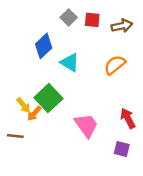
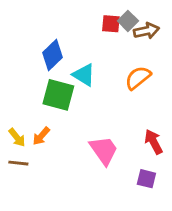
gray square: (69, 17) -> (128, 21), moved
green square: (48, 98) -> (58, 95), moved, turned -32
yellow arrow: (24, 105) -> (17, 137), moved

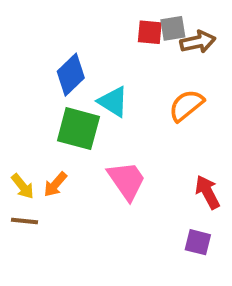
gray square: (128, 21) -> (173, 28), turned 36
pink trapezoid: (104, 150) -> (127, 181), moved

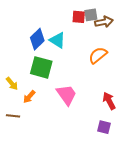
cyan triangle: (113, 102) -> (57, 40), moved
yellow arrow: (23, 186) -> (12, 84), moved

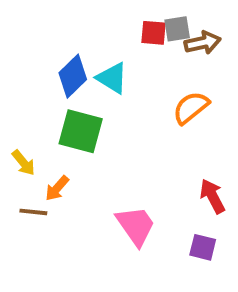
pink trapezoid: (67, 95) -> (136, 226), moved
brown line: (13, 116) -> (33, 212), moved

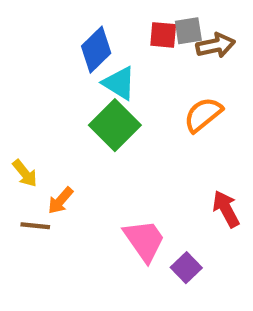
blue diamond: (73, 76) -> (96, 50), moved
green square: (81, 131) -> (115, 125), moved, turned 30
purple square: (203, 247) -> (186, 268), moved, turned 32

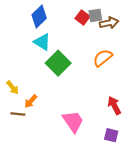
red square: (163, 35) -> (83, 18), turned 32
blue diamond: (96, 50) -> (39, 16), moved
cyan triangle: (119, 83) -> (42, 42), moved
purple square: (186, 268) -> (111, 135), moved, turned -32

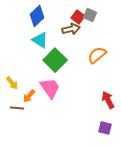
gray square: (95, 15) -> (90, 15), turned 32
brown arrow: (109, 23) -> (71, 29), moved
pink trapezoid: (73, 121) -> (50, 88), moved

